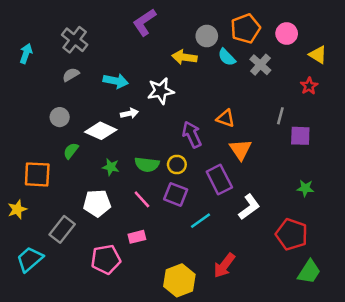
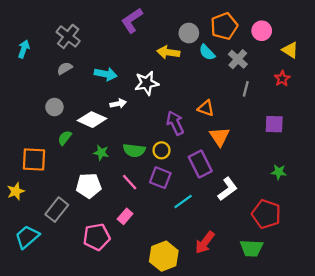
gray line: (280, 116) -> (246, 89), moved
pink rectangle: (137, 237) -> (125, 216), turned -35
green trapezoid: (309, 272) -> (251, 248), moved, turned 60

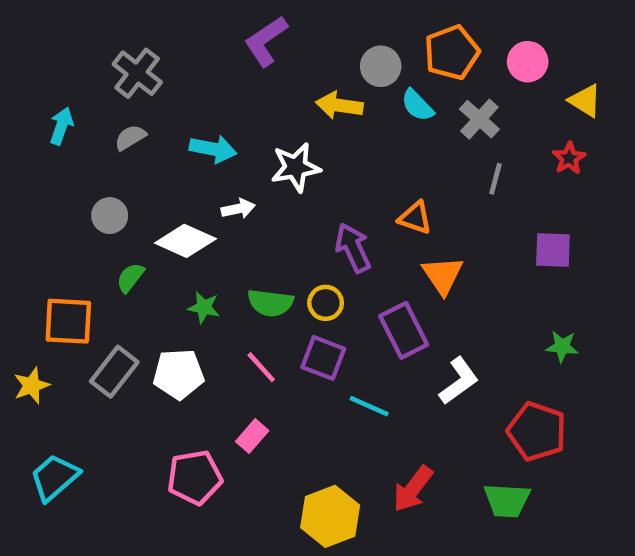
cyan arrow: (24, 49) -> (61, 126), moved
cyan line: (183, 202) -> (369, 406), turned 60
gray rectangle: (57, 210) -> (114, 372), moved

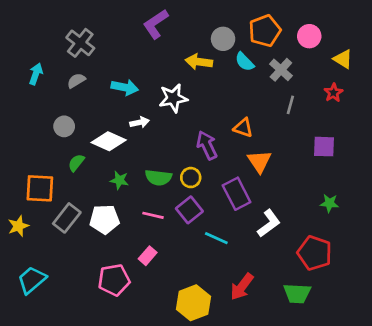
purple square: (323, 358) -> (189, 210), turned 30
pink line: (261, 367) -> (153, 215), turned -35

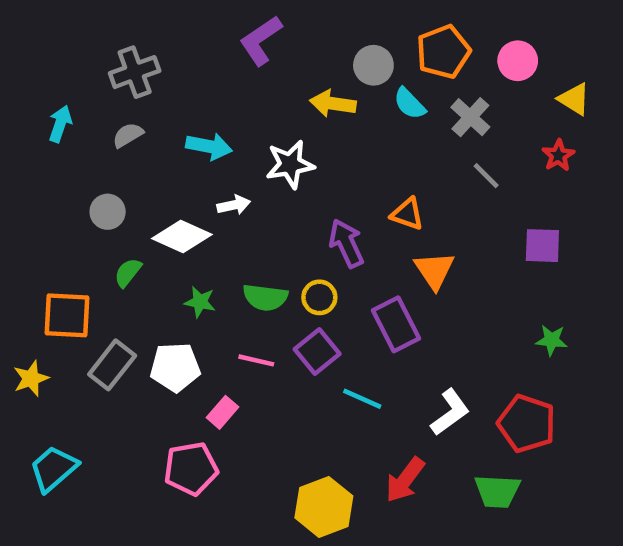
gray cross: (80, 43) -> (135, 72), turned 32
gray line: (290, 105) -> (486, 176), turned -60
white L-shape: (269, 223) -> (450, 412), moved
pink rectangle: (148, 256) -> (222, 412), moved

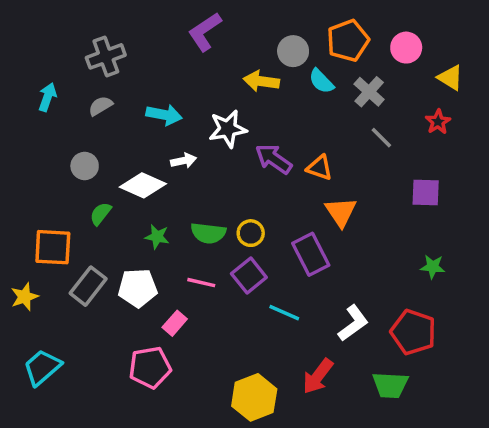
purple arrow: (346, 243) -> (274, 159), moved, turned -30

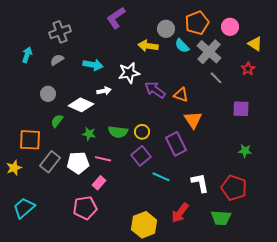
gray cross: (369, 92) -> (209, 52), size x1.4
pink line: (201, 283) -> (103, 159), moved
white L-shape: (353, 323) -> (200, 183), turned -65

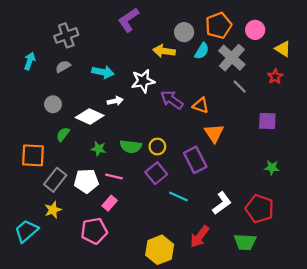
cyan semicircle: (182, 46) -> (202, 51), turned -105
yellow star: (14, 168) -> (53, 210), moved
white L-shape: (200, 183) -> (222, 203), turned 65

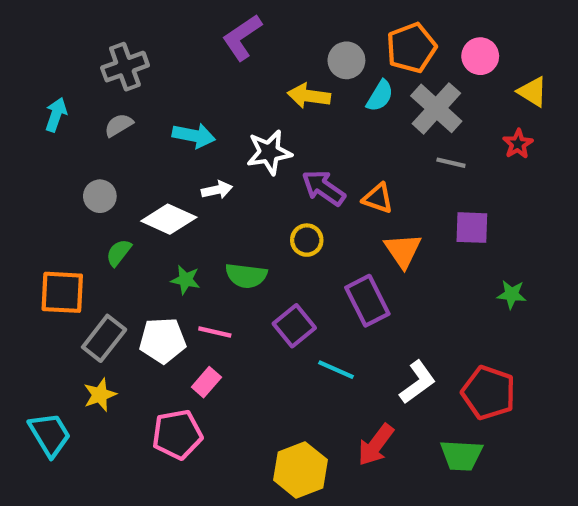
gray line: (240, 87) -> (451, 163), turned -32
purple square: (267, 121) -> (472, 228), moved
yellow circle: (157, 147) -> (307, 240), moved
green star: (272, 168) -> (512, 294), moved
cyan trapezoid: (26, 231) -> (50, 434), turned 100

